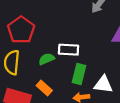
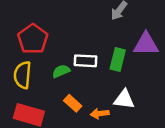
green rectangle: (79, 74) -> (118, 60), moved
orange rectangle: (44, 88) -> (73, 103), moved

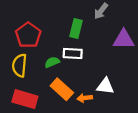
green rectangle: (118, 60) -> (76, 29), moved
orange rectangle: (73, 103) -> (62, 89), size x1.5

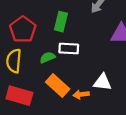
green rectangle: (76, 29) -> (61, 22), moved

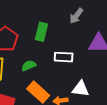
white rectangle: (69, 49) -> (64, 57), moved

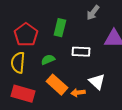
white triangle: (81, 89) -> (97, 82), turned 36

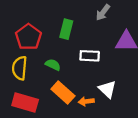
green semicircle: (48, 60) -> (53, 65), turned 48

